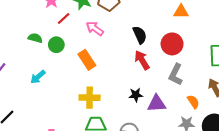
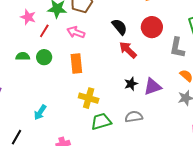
orange rectangle: (87, 60) -> (76, 64), turned 42
gray L-shape: (176, 75) -> (177, 48), moved
cyan arrow: (38, 77) -> (40, 112), moved
yellow cross: (90, 98) -> (89, 98), turned 30

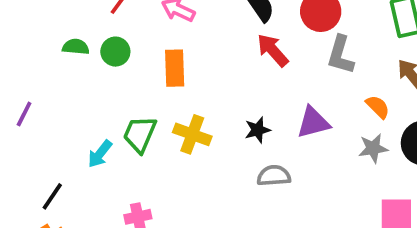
gray L-shape: (177, 48) -> (341, 55), moved
black star: (131, 84) -> (258, 130), moved
green trapezoid: (101, 122) -> (140, 134), moved, turned -55

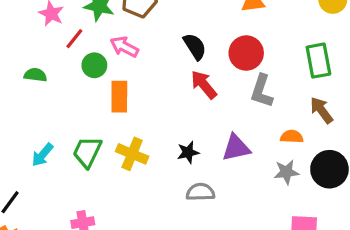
green circle: (115, 52) -> (94, 65), moved
orange semicircle: (378, 107) -> (292, 137), turned -45
cyan arrow: (100, 154) -> (42, 155), moved

